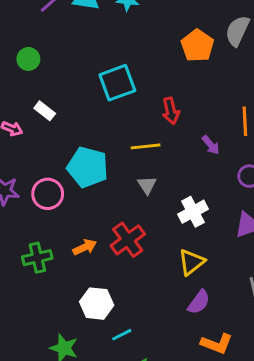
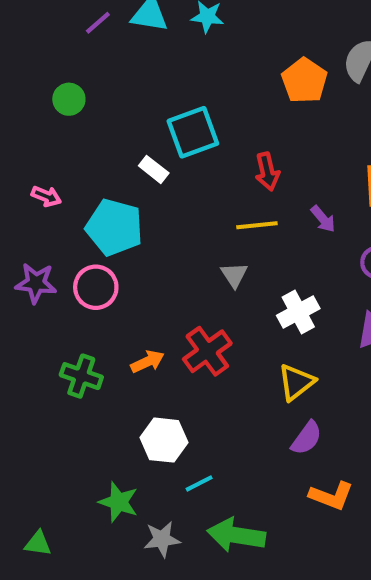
white rectangle: (45, 111) -> (154, 169), moved
yellow line: (146, 146) -> (257, 225), moved
cyan pentagon: (88, 167) -> (114, 227), moved
green cross: (37, 258) -> (81, 376), turned 32

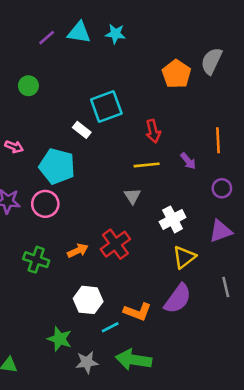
yellow triangle: (296, 382) -> (184, 257), moved
purple semicircle: (307, 438) -> (178, 299), size x1.4
orange L-shape: (331, 496) -> (137, 312), moved

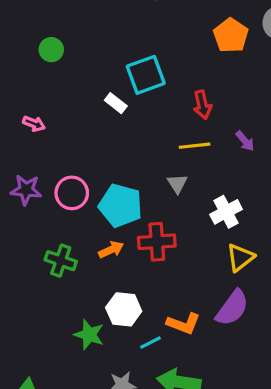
cyan pentagon: (57, 166) -> (121, 206), moved
red cross: (115, 244) -> (157, 242), turned 32
green star: (60, 339) -> (89, 335), moved

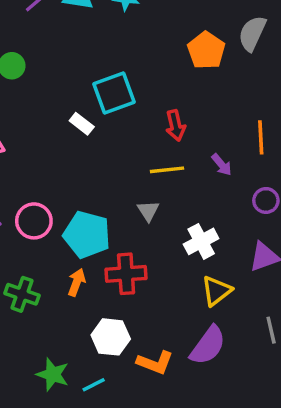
orange arrow: (111, 250) -> (77, 282), turned -45
white hexagon: (124, 309) -> (111, 337), moved
cyan line: (150, 343) -> (94, 385), moved

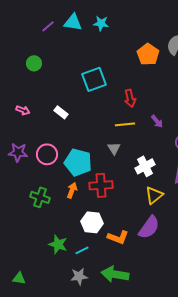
white rectangle: (82, 124) -> (61, 112), moved

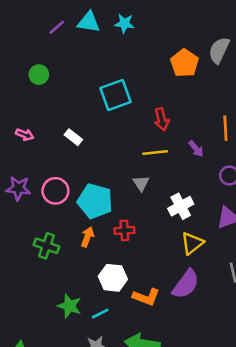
red cross: (101, 185) -> (124, 230), size x0.7

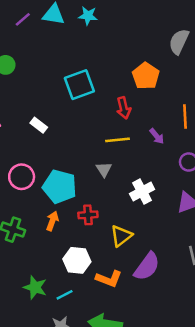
orange pentagon: (185, 63) -> (146, 76), moved
yellow triangle: (192, 243) -> (121, 236), moved

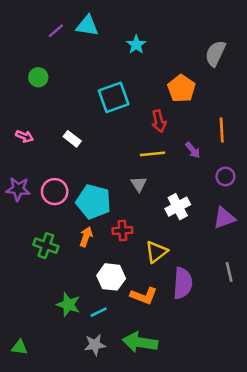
cyan star: (88, 16) -> (136, 45), moved, turned 30
purple semicircle: (147, 266) -> (183, 283), turned -32

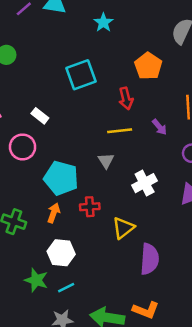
pink circle: (55, 192) -> (23, 147), moved
white hexagon: (111, 277) -> (61, 253), moved
orange L-shape: (144, 296) -> (146, 310), moved

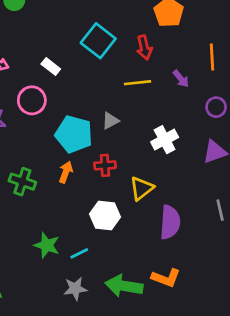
cyan square: (81, 75) -> (98, 41), moved, turned -32
gray triangle: (106, 161) -> (110, 121), moved, turned 35
white hexagon: (61, 253) -> (105, 215), moved

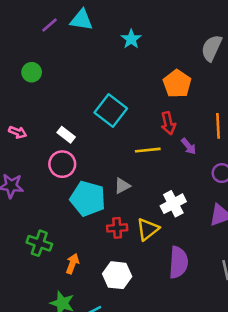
red arrow: (144, 48) -> (168, 123), moved
pink circle: (32, 100) -> (62, 164), moved
orange arrow: (66, 172) -> (72, 264), moved
yellow triangle: (142, 188) -> (148, 229), moved
purple semicircle: (170, 222) -> (178, 262), moved

